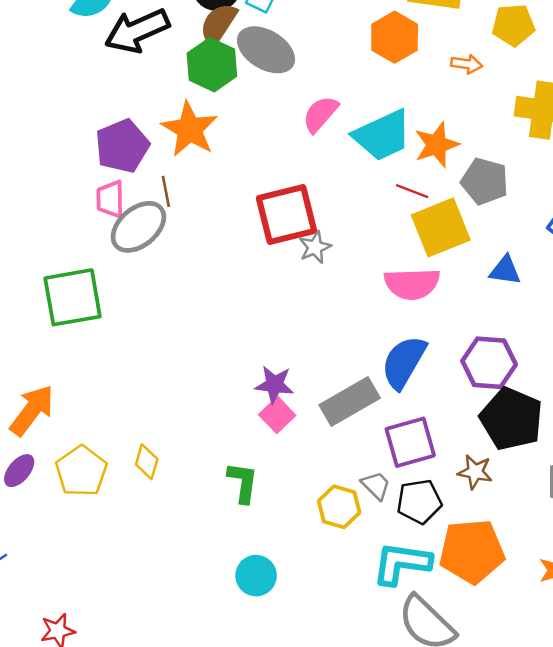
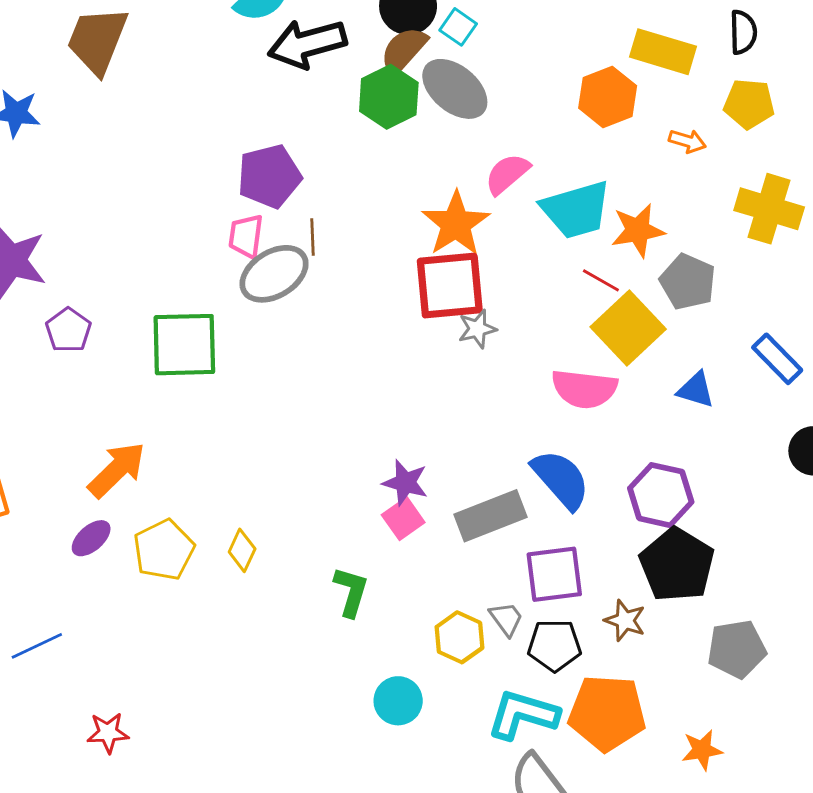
orange star: (190, 129) -> (456, 224), moved
yellow square: (441, 227) -> (628, 328), turned -30
blue semicircle: (404, 362) -> (561, 479), turned 100
cyan circle: (256, 576) -> (398, 701), moved

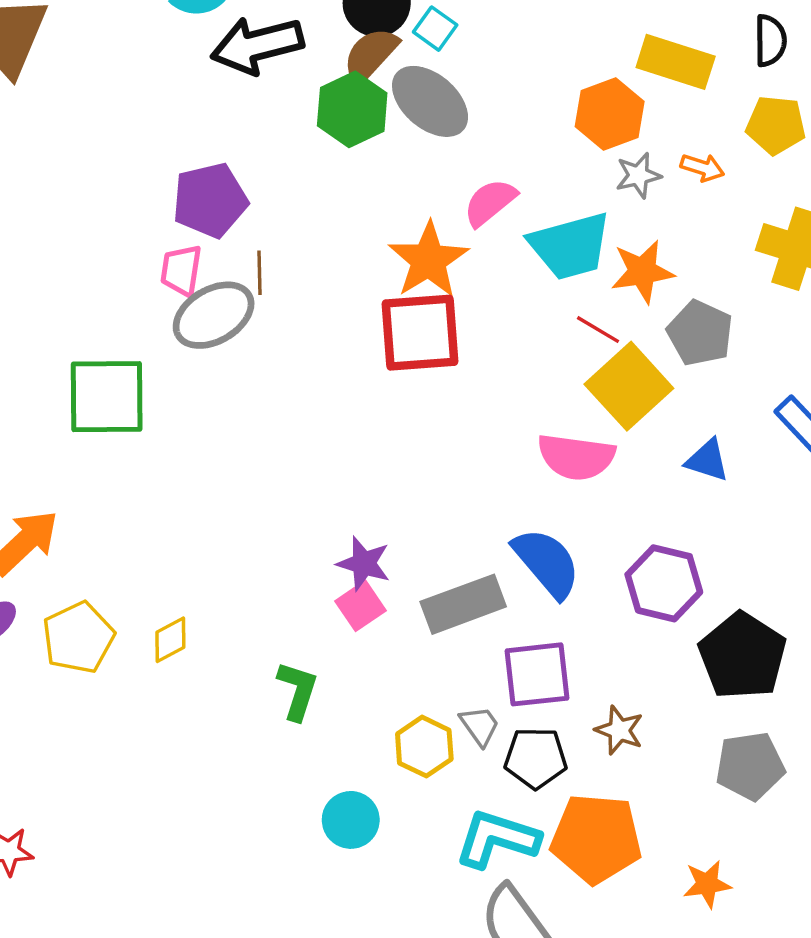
gray star: (477, 329) -> (638, 175), moved
yellow diamond: (242, 550) -> (170, 640), turned 36
black pentagon: (677, 565) -> (742, 656), moved

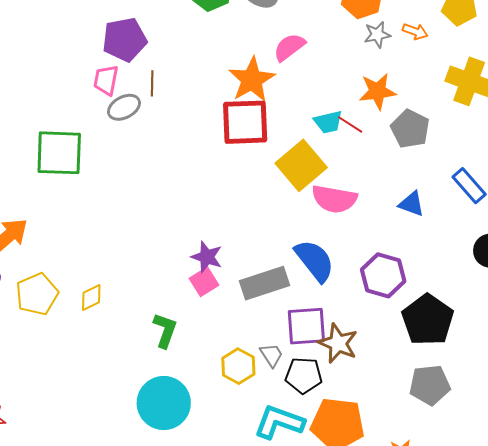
cyan trapezoid: (570, 246) -> (328, 122), moved, size x0.6
gray ellipse: (214, 315) -> (124, 107), size x0.7
yellow square: (629, 386) -> (301, 165), moved
brown star: (619, 730) -> (338, 343), moved, size x1.4
cyan circle: (351, 820) -> (164, 403), moved, size x1.6

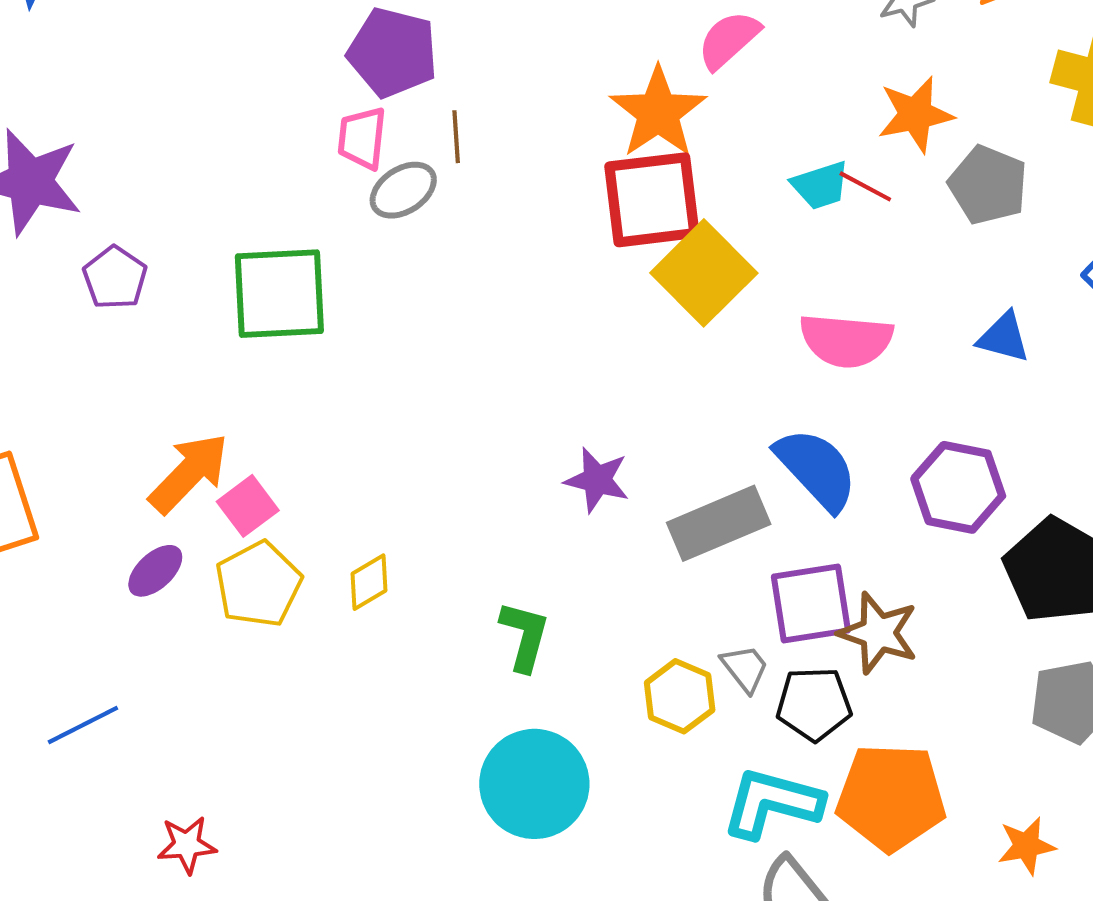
purple pentagon: (124, 40) -> (393, 52), turned 30
yellow square: (301, 165) -> (704, 273), moved
pink square: (204, 282) -> (248, 506), moved

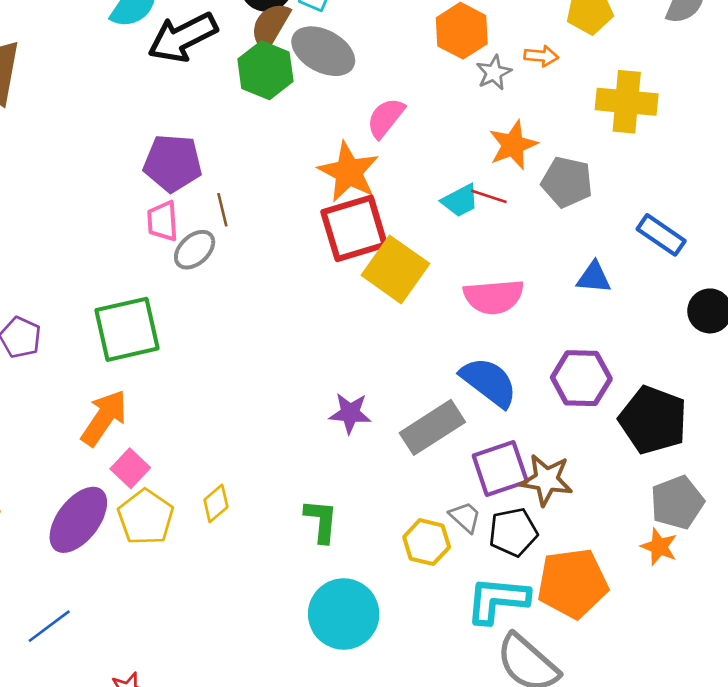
orange arrow: (189, 473) -> (104, 418), moved
purple ellipse: (155, 571) -> (78, 520), size x1.8
orange star: (1026, 846) -> (659, 547), moved, turned -30

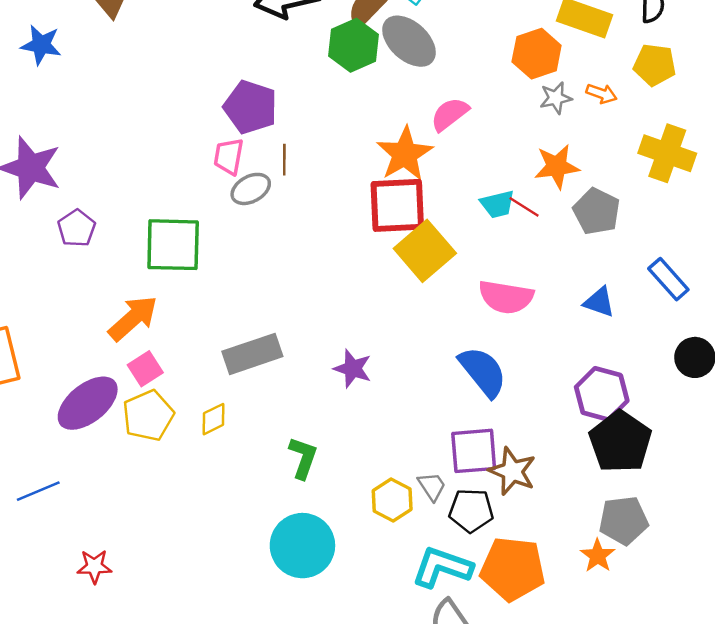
purple hexagon: (581, 378) -> (602, 394), moved
gray rectangle: (432, 427) -> (252, 354), moved

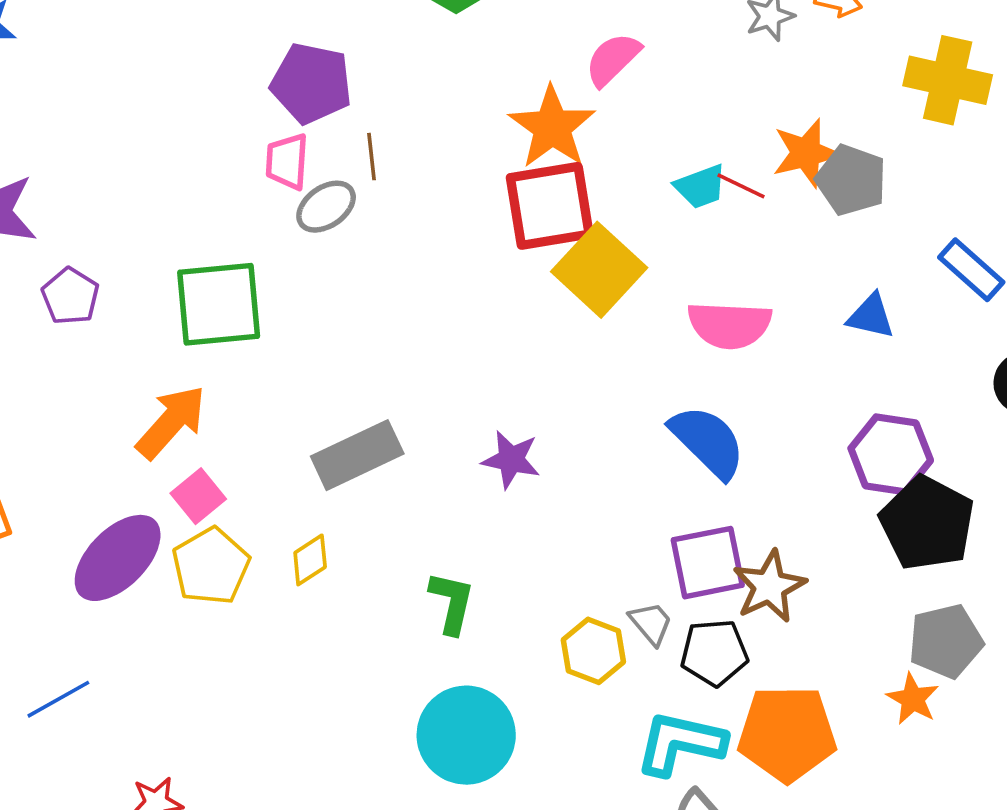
orange star: (557, 166) -> (806, 153), moved
brown star: (512, 471) -> (769, 586), turned 30

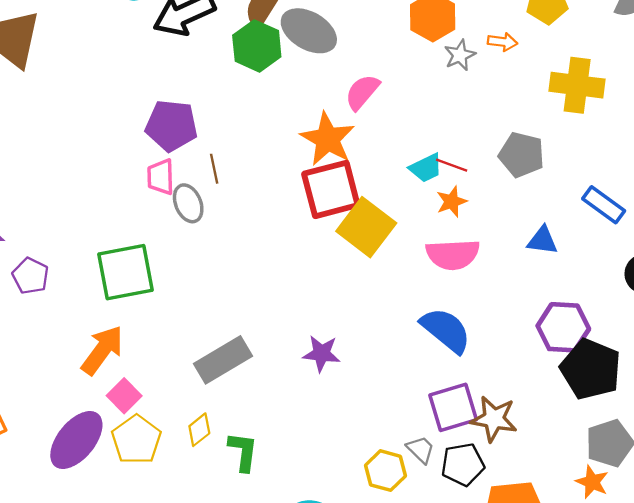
orange star: (806, 153) -> (452, 202), moved, size x0.7
gray ellipse: (326, 207) -> (188, 203), turned -72
brown star: (769, 586) -> (494, 419), turned -30
green L-shape: (452, 603) -> (243, 452), moved

